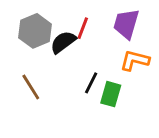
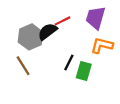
red line: (83, 28) -> (62, 21), turned 42
gray hexagon: (35, 31) -> (30, 37), moved

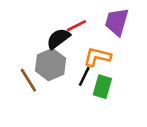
gray hexagon: (30, 37) -> (51, 65), moved
orange L-shape: (102, 45) -> (97, 57), moved

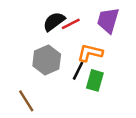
black semicircle: (58, 39) -> (54, 22), moved
brown line: (28, 80) -> (26, 101), moved

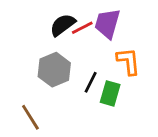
purple trapezoid: (108, 20) -> (107, 24), moved
orange L-shape: (90, 53) -> (128, 61), moved, turned 70

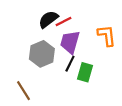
purple trapezoid: (107, 24) -> (70, 42), moved
orange L-shape: (128, 61) -> (107, 36), moved

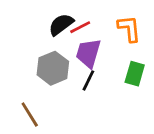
orange L-shape: (107, 36) -> (129, 29), moved
green rectangle: (85, 72) -> (135, 74), moved

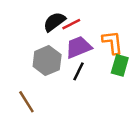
orange L-shape: (129, 29) -> (112, 42), moved
purple trapezoid: (88, 53) -> (79, 47), turned 52

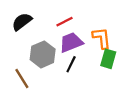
black semicircle: (54, 22) -> (22, 22), moved
brown line: (26, 102) -> (22, 78), moved

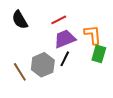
black semicircle: (22, 22) -> (20, 20), turned -84
gray hexagon: (43, 54) -> (43, 65), moved

